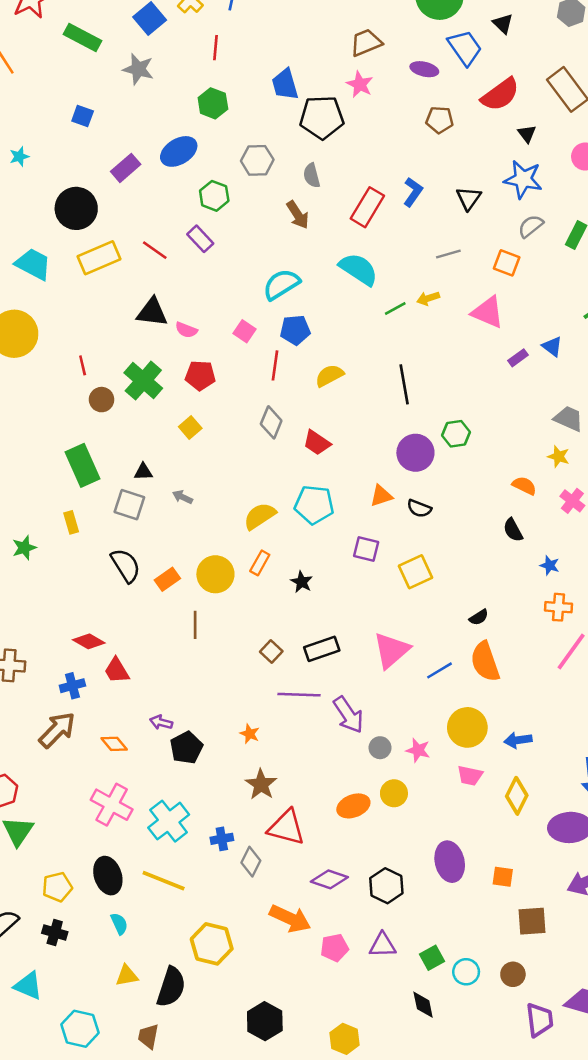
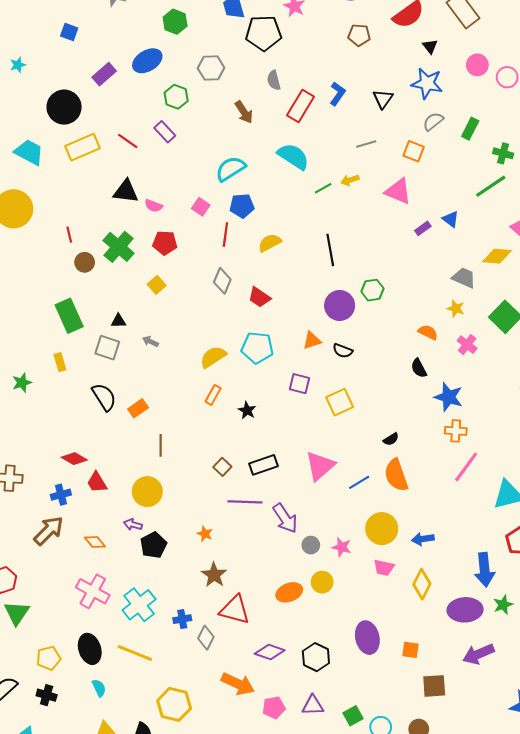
gray semicircle: (312, 176) -> (274, 80), moved
blue star: (550, 565) -> (449, 397), size x1.8
yellow circle: (215, 574) -> (147, 492), moved

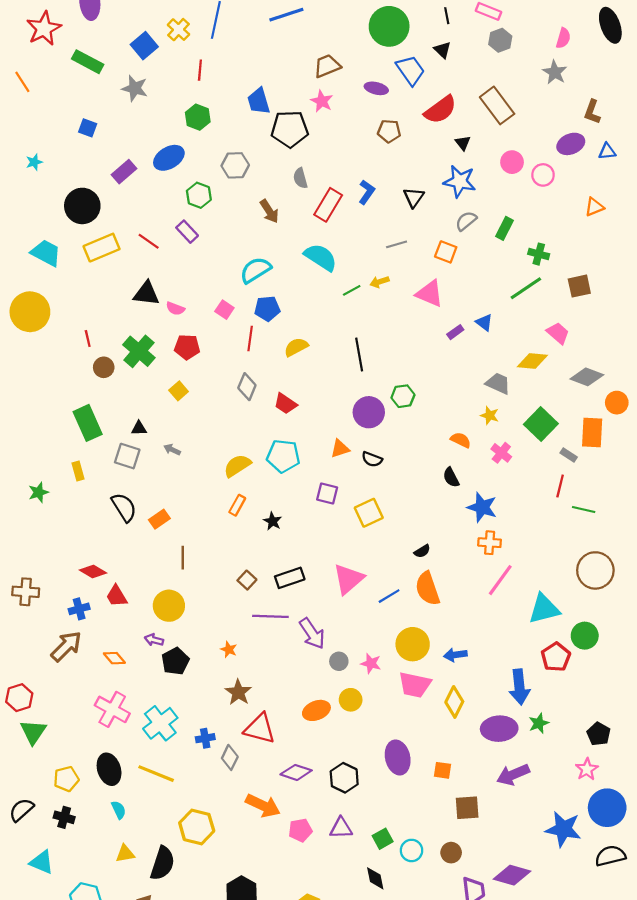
pink trapezoid: (384, 568) -> (415, 685), size x1.5

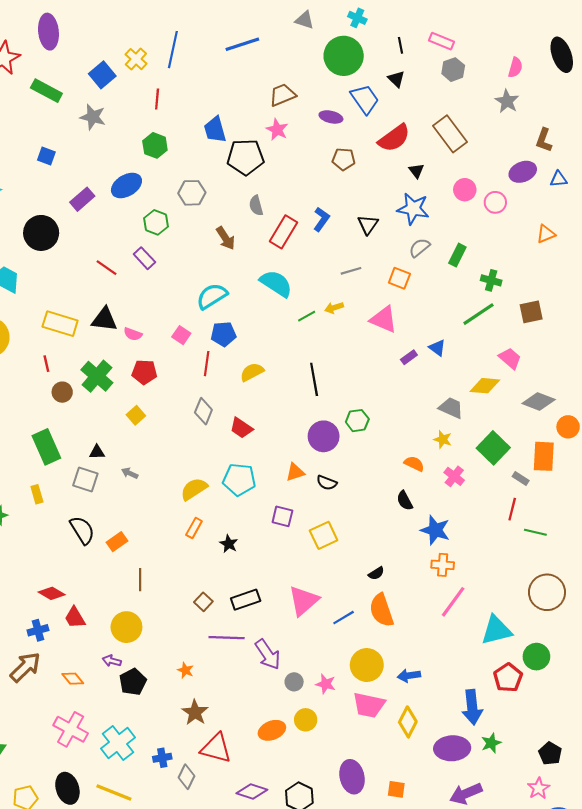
yellow rectangle: (102, 248) -> (60, 324), moved, turned 40

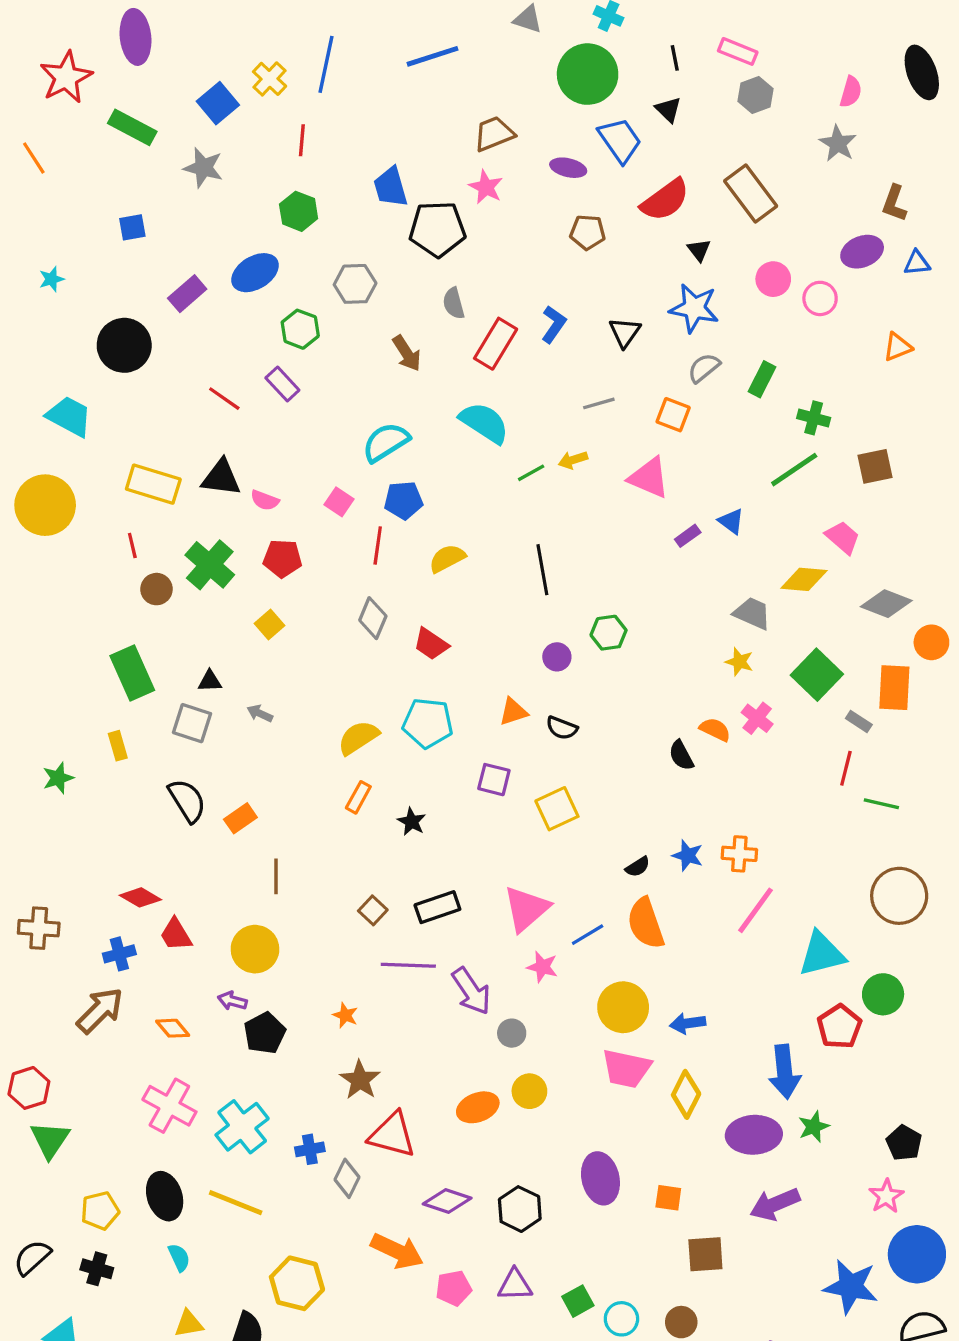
blue square: (46, 156) -> (132, 227), turned -30
purple circle: (324, 436) -> (557, 657), size x0.6
orange semicircle: (414, 464) -> (715, 730), moved
blue star: (435, 530) -> (688, 855), moved, size x0.7
pink star: (326, 684) -> (542, 967), moved

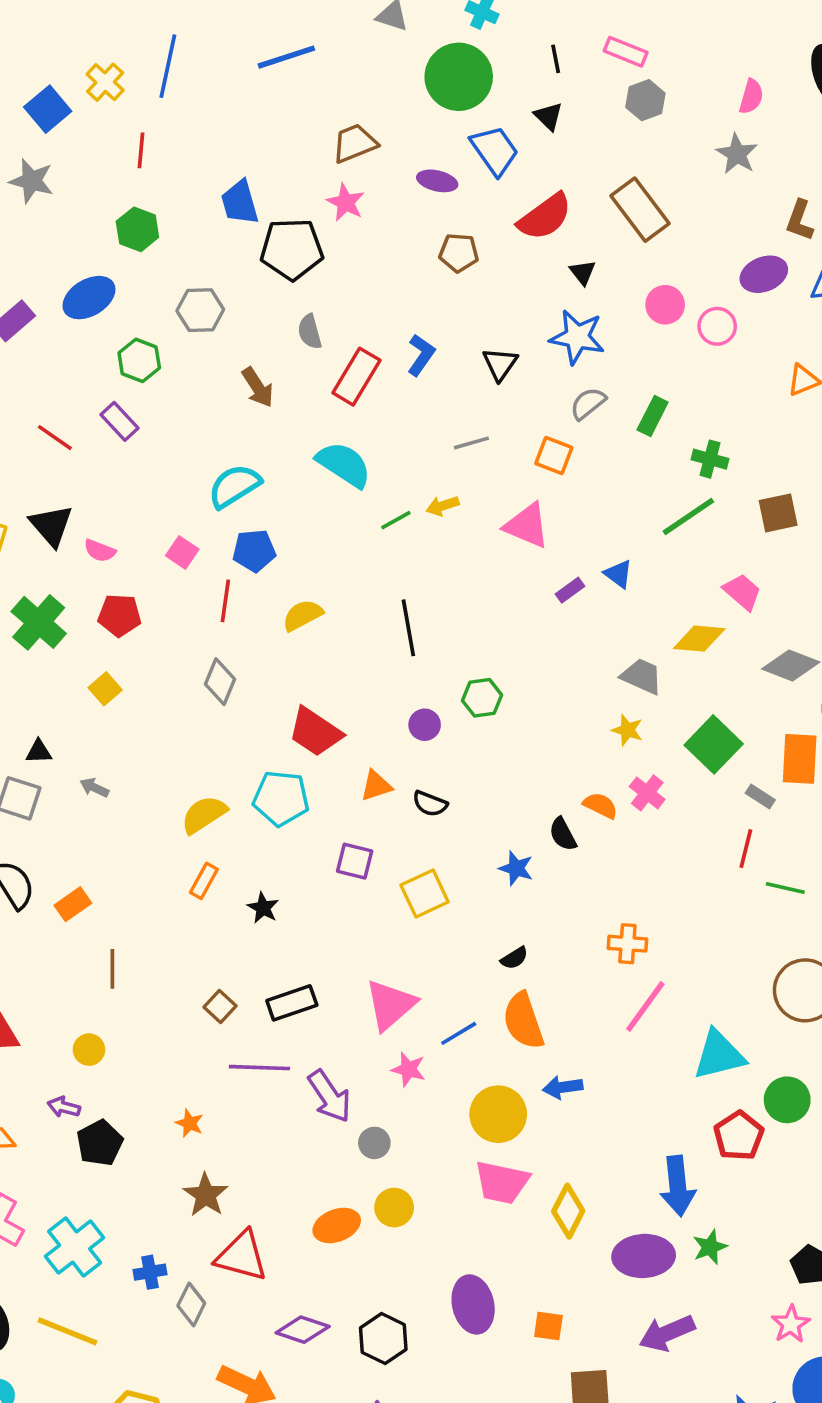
black triangle: (221, 478) -> (51, 526), turned 42
red trapezoid: (431, 644) -> (315, 732), moved, size x1.4
blue star: (688, 855) -> (516, 868), moved
yellow circle: (255, 949) -> (89, 1050), size x0.6
blue arrow: (688, 1023) -> (563, 1087), moved

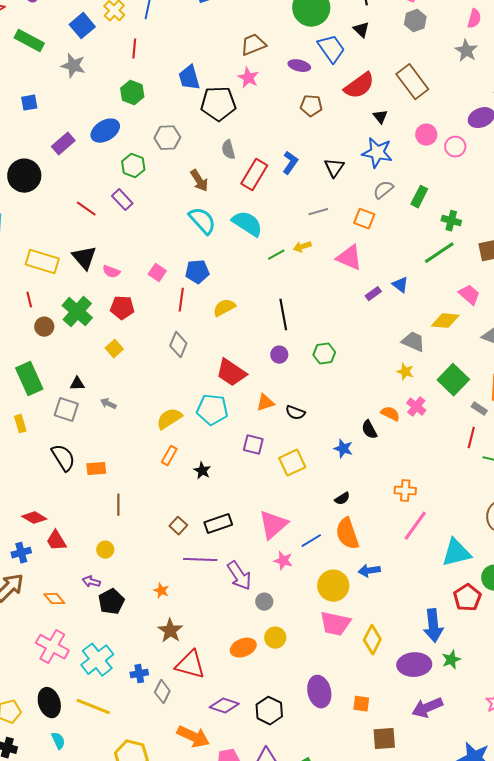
cyan semicircle: (234, 486) -> (202, 221), moved, turned 80
purple circle: (425, 725) -> (279, 355), moved
orange rectangle: (73, 904) -> (96, 469), turned 30

